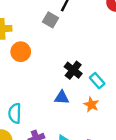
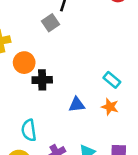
gray square: (51, 20) -> (51, 23), turned 35
black cross: (73, 70) -> (42, 80), moved, turned -30

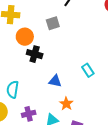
gray square: (51, 23) -> (53, 23), moved
orange star: (110, 107) -> (66, 104), moved

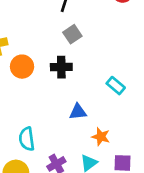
gray square: (53, 23) -> (72, 34), moved
black cross: (35, 54) -> (61, 67), moved

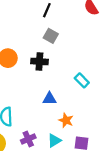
gray square: (72, 34) -> (51, 36), turned -32

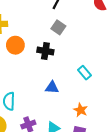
orange star: (66, 120) -> (81, 110), moved

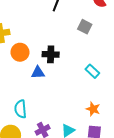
gray square: (58, 27) -> (85, 27), moved
blue triangle: (52, 88) -> (38, 73), moved

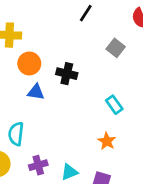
blue triangle: (38, 73) -> (36, 92), moved
orange star: (93, 109) -> (107, 141), moved

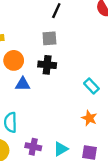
gray square: (116, 48) -> (49, 38), moved, turned -35
purple cross: (38, 165) -> (33, 147), turned 35

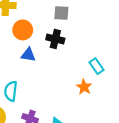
orange star: (89, 118) -> (84, 87), moved

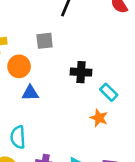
gray square: (61, 13) -> (45, 41), moved
black cross: (55, 39) -> (81, 72), moved

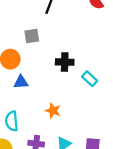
orange star: (99, 118) -> (53, 111), moved

